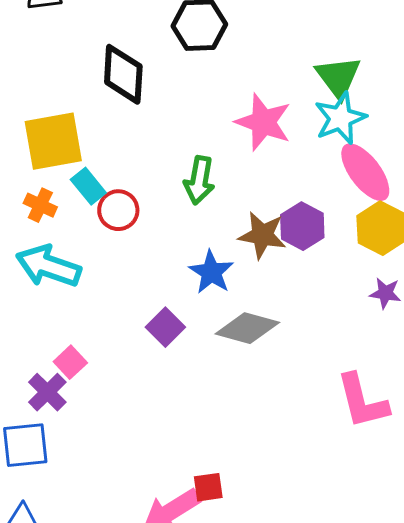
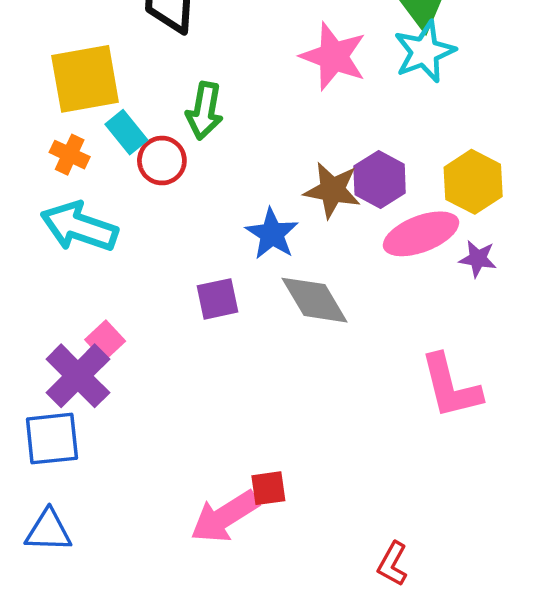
pink ellipse: (365, 172) -> (421, 234), moved, turned -74
green arrow: (199, 180) -> (205, 111), moved
purple square: (165, 327) -> (218, 299), turned 33
gray diamond: (247, 328) -> (315, 300), turned 44
purple cross: (47, 392) -> (78, 376), size x1.4

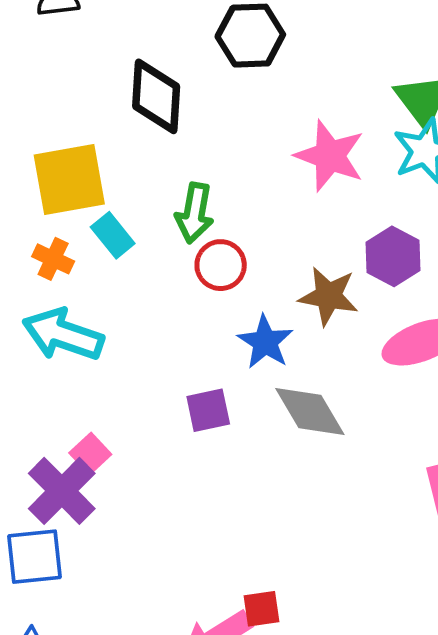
red circle: (162, 161) -> (221, 265), moved
purple hexagon: (380, 179) -> (393, 256), moved

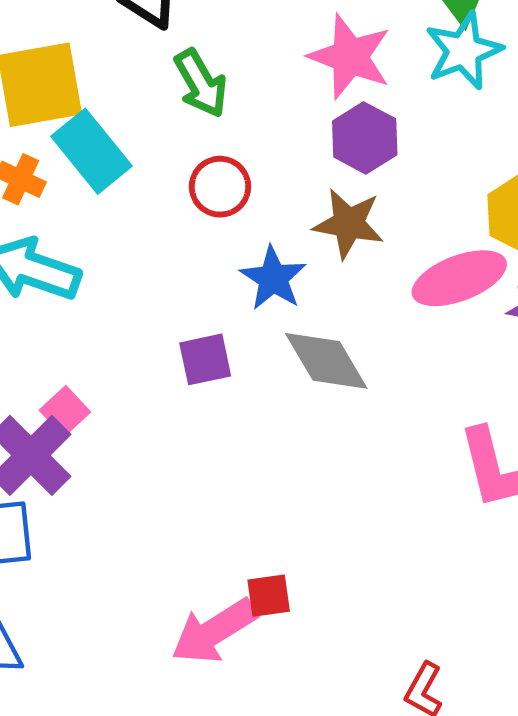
green arrow: (195, 213) -> (201, 83), moved, turned -40
cyan rectangle: (113, 235) -> (92, 151), size x1.5
purple hexagon: (393, 256) -> (365, 138), moved

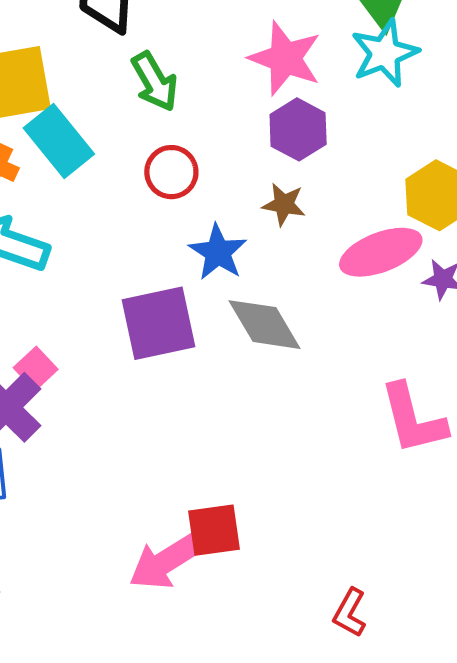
brown star: (348, 224) -> (284, 204), size x0.7
purple square: (205, 359) -> (158, 323), size x1.6
red square: (269, 596) -> (214, 530), size x1.4

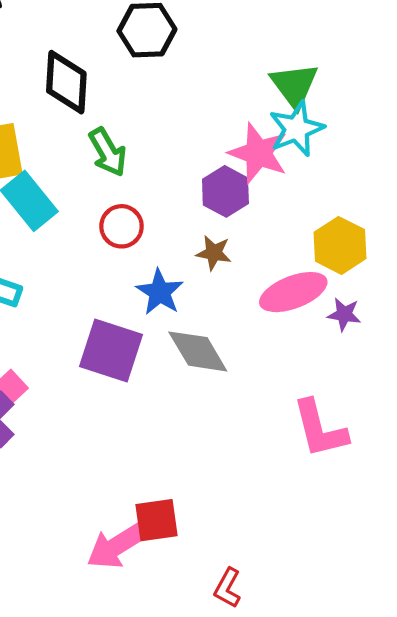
pink star: (285, 58) -> (258, 153), moved
purple square: (158, 323) -> (111, 350), turned 30
red L-shape: (350, 613) -> (228, 588), moved

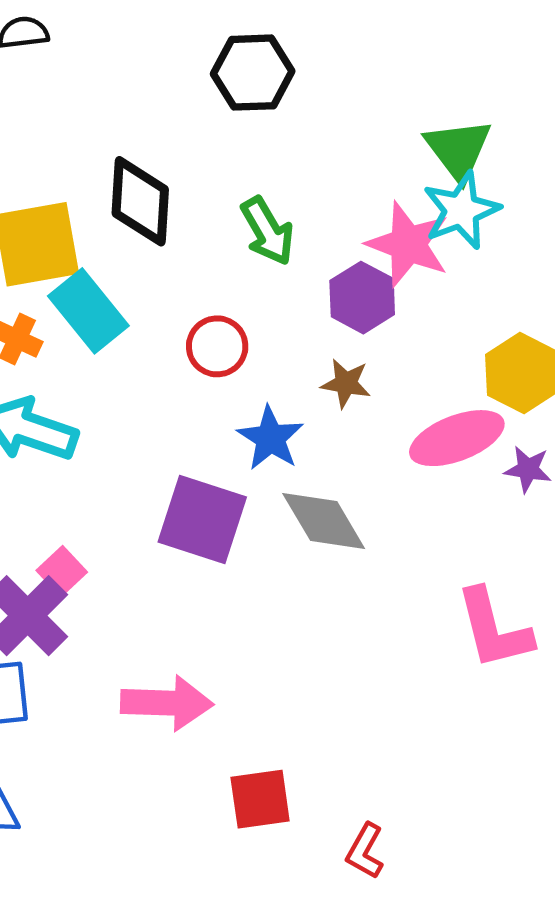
black diamond: (66, 82) -> (140, 201), moved
green arrow: (108, 152) -> (267, 231), moved
red square: (156, 520) -> (260, 799), moved
pink arrow: (117, 546) -> (167, 703), moved, turned -146

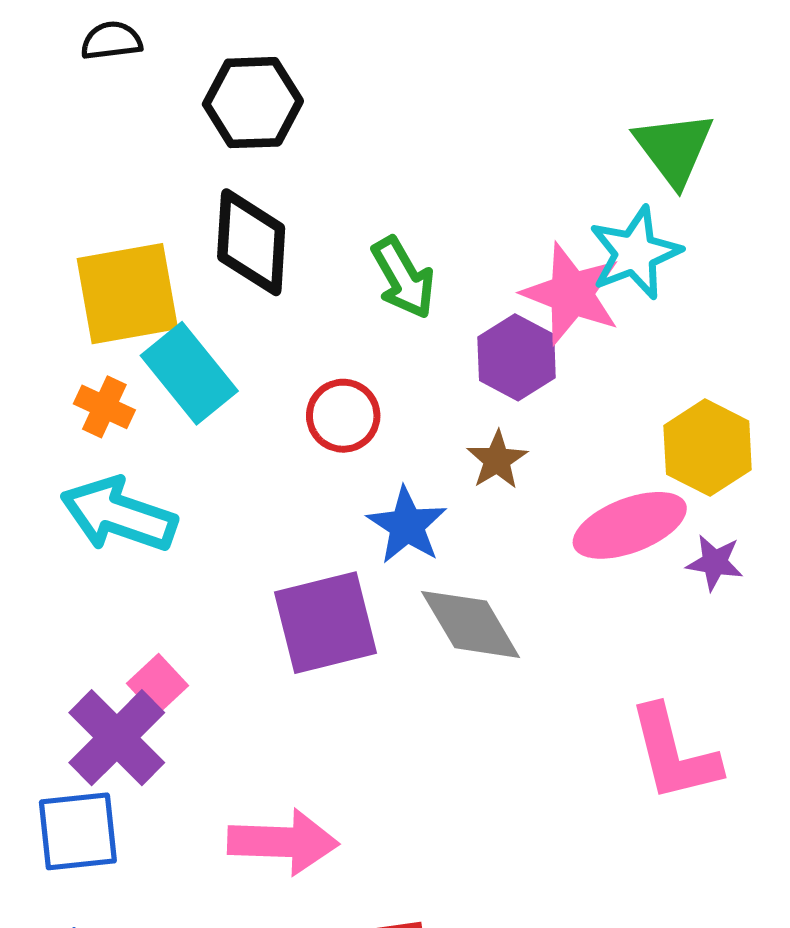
black hexagon: (253, 73) -> (253, 103), moved
green triangle: (458, 150) -> (674, 149), moved
brown star: (346, 383) -> (497, 460), turned 30
purple square: (202, 520) -> (325, 623), turned -32

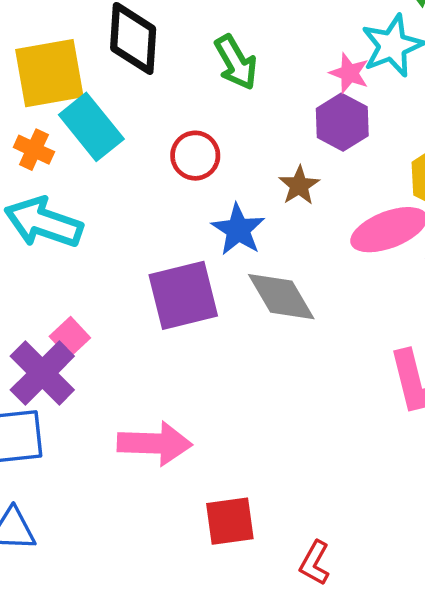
pink star: (571, 294) -> (349, 73), size x0.6
purple hexagon: (517, 357) -> (342, 122), moved

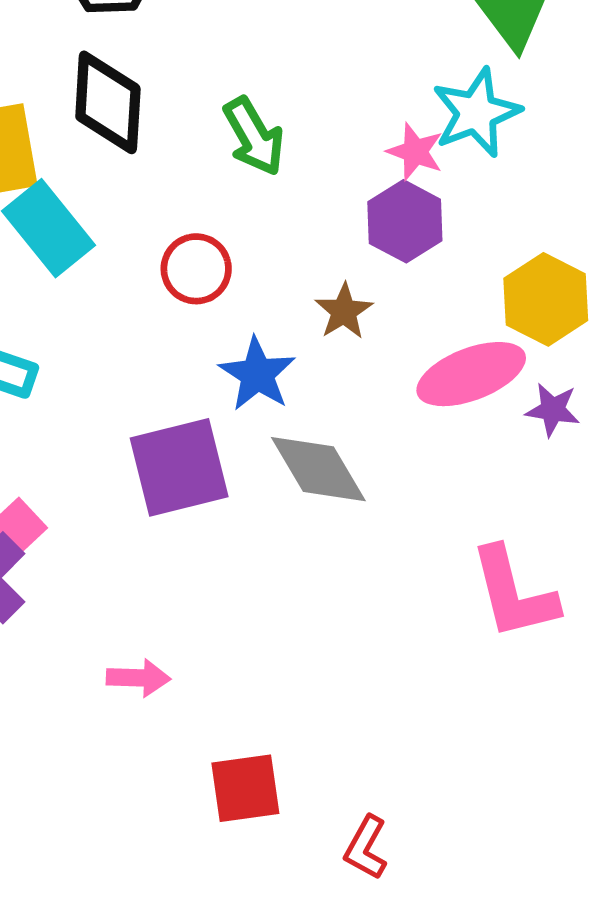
pink arrow: (155, 443) -> (138, 678), size x0.6

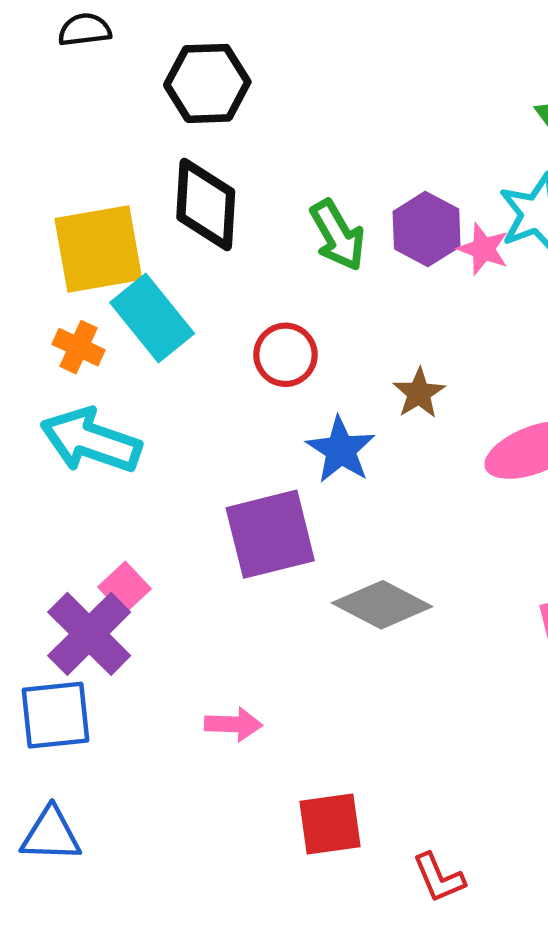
purple hexagon: (405, 221) -> (427, 229), moved
gray diamond: (318, 469) -> (382, 605), moved, turned -32
red L-shape: (366, 848) -> (439, 878), turned -52

